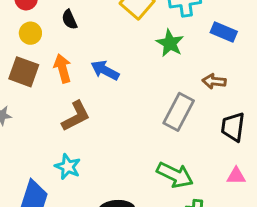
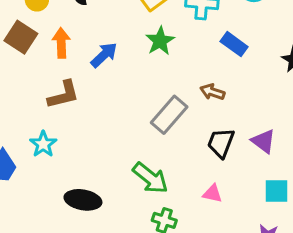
green star: (170, 43) -> (160, 41), moved
blue arrow: (105, 70) -> (104, 55), turned 96

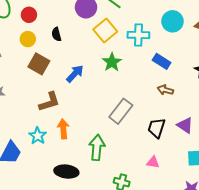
brown square: (21, 37) -> (39, 64), moved
orange arrow: (61, 43) -> (63, 129), moved
brown arrow: (212, 92) -> (165, 90), moved
green arrow: (150, 178) -> (97, 148), moved, turned -120

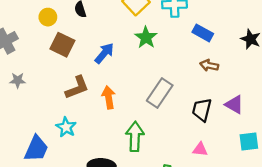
orange arrow: (63, 129) -> (109, 97), moved

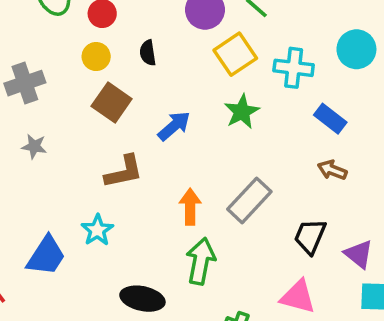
orange arrow: (109, 97) -> (190, 207), moved
purple triangle: (234, 105) -> (359, 254), moved
pink triangle: (200, 149) -> (298, 297), size x1.5

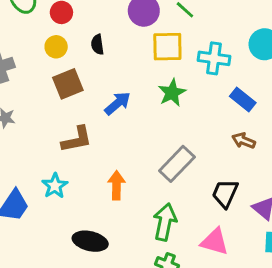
yellow square: (235, 54) -> (167, 47), turned 32
brown square: (112, 103) -> (68, 84), turned 32
orange arrow: (190, 207) -> (116, 185), moved
green arrow: (201, 261) -> (165, 222), moved

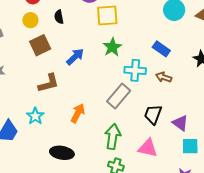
cyan cross: (214, 58) -> (135, 70), moved
orange arrow: (116, 185) -> (78, 113), turned 30

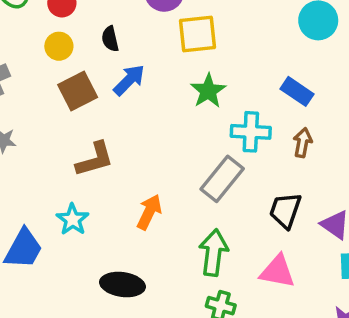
blue arrow: (75, 57) -> (129, 80), moved
brown arrow: (164, 77) -> (303, 143), turned 84

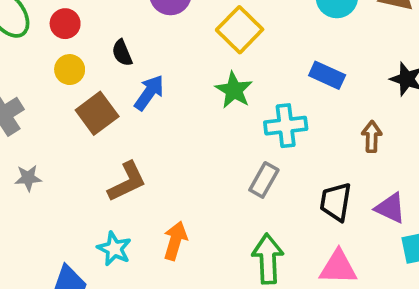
yellow square: (198, 34) -> (240, 30), moved, turned -30
brown arrow: (303, 143) -> (372, 137), moved
gray rectangle: (222, 179) -> (264, 180), size x0.7
orange arrow: (149, 212) -> (175, 241), moved

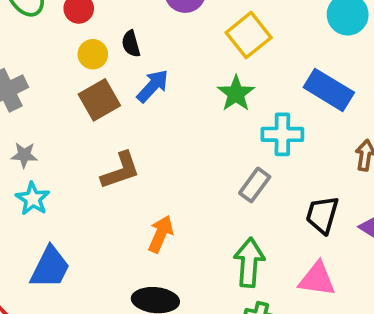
yellow circle: (70, 70) -> (93, 54), moved
blue rectangle: (327, 75) -> (329, 90), size x1.4
cyan star: (114, 249) -> (33, 199), moved

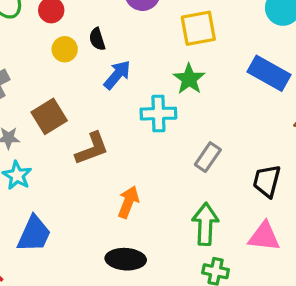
yellow square: (249, 35) -> (198, 28), turned 30
brown square: (99, 100) -> (49, 116), moved
cyan cross: (282, 134) -> (158, 114), moved

